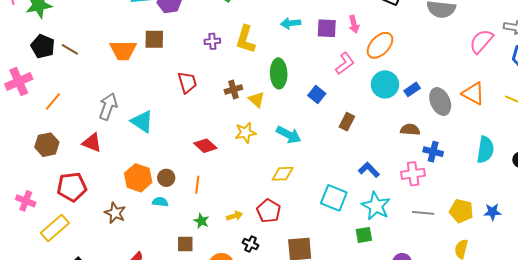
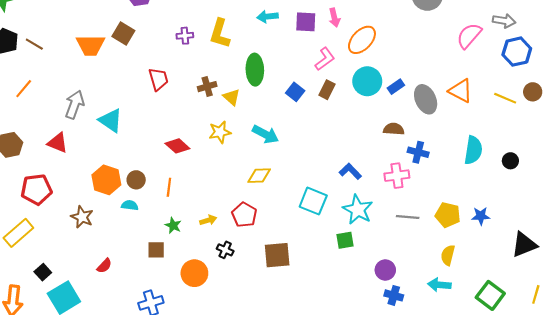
brown square: (154, 39) -> (123, 34), turned 30
orange line: (53, 102) -> (24, 89), moved
brown rectangle: (347, 122) -> (327, 90), moved

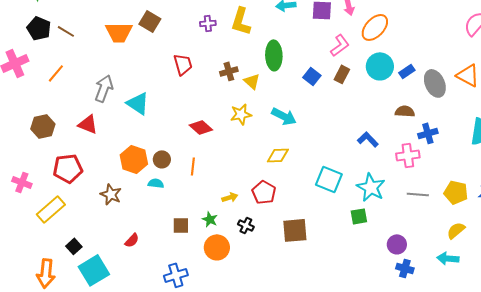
blue cross: (418, 152) -> (428, 133), turned -30
blue L-shape: (350, 171) -> (368, 139), moved
green star: (173, 225) -> (210, 219), moved
yellow semicircle: (448, 255) -> (456, 230), turned 36

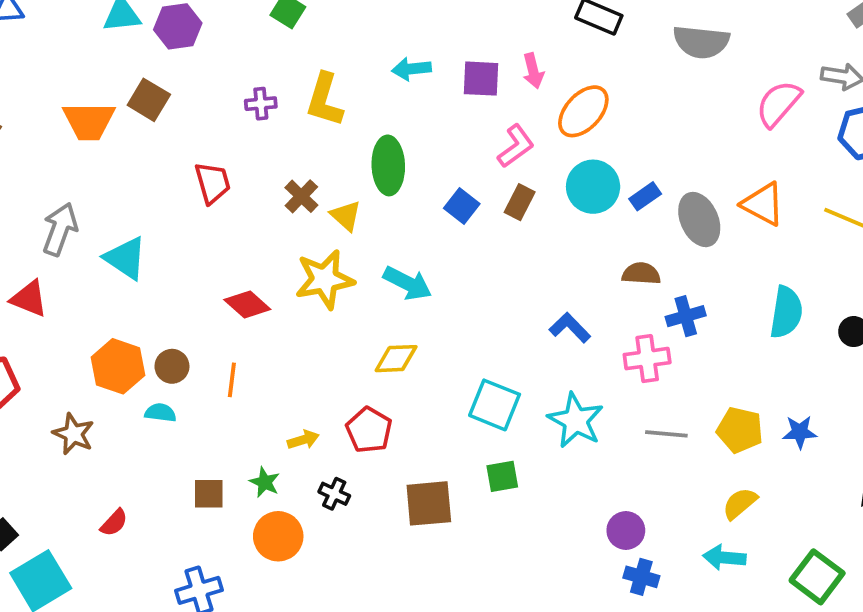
brown cross: (229, 71) -> (301, 196), turned -30
yellow star: (241, 114) -> (325, 279), size x1.4
green square: (359, 216) -> (502, 476), moved

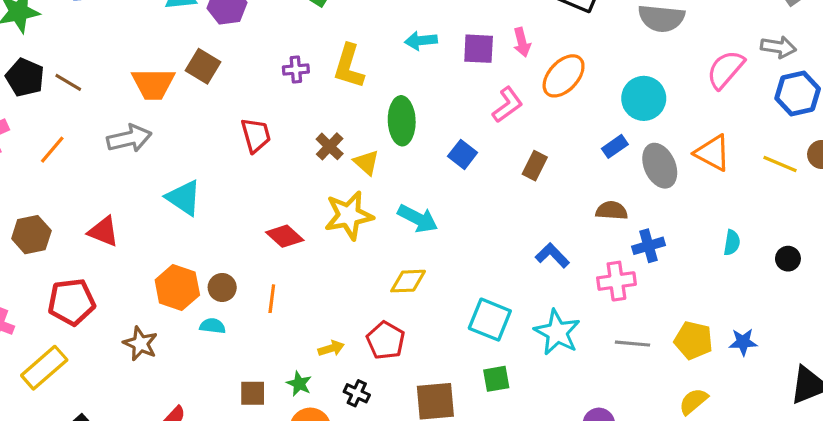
cyan circle: (593, 187) -> (644, 98), moved
brown rectangle: (520, 202) -> (535, 166), moved
gray arrow: (60, 229) -> (129, 138), moved, turned 57
cyan semicircle: (786, 312) -> (732, 243), size x0.6

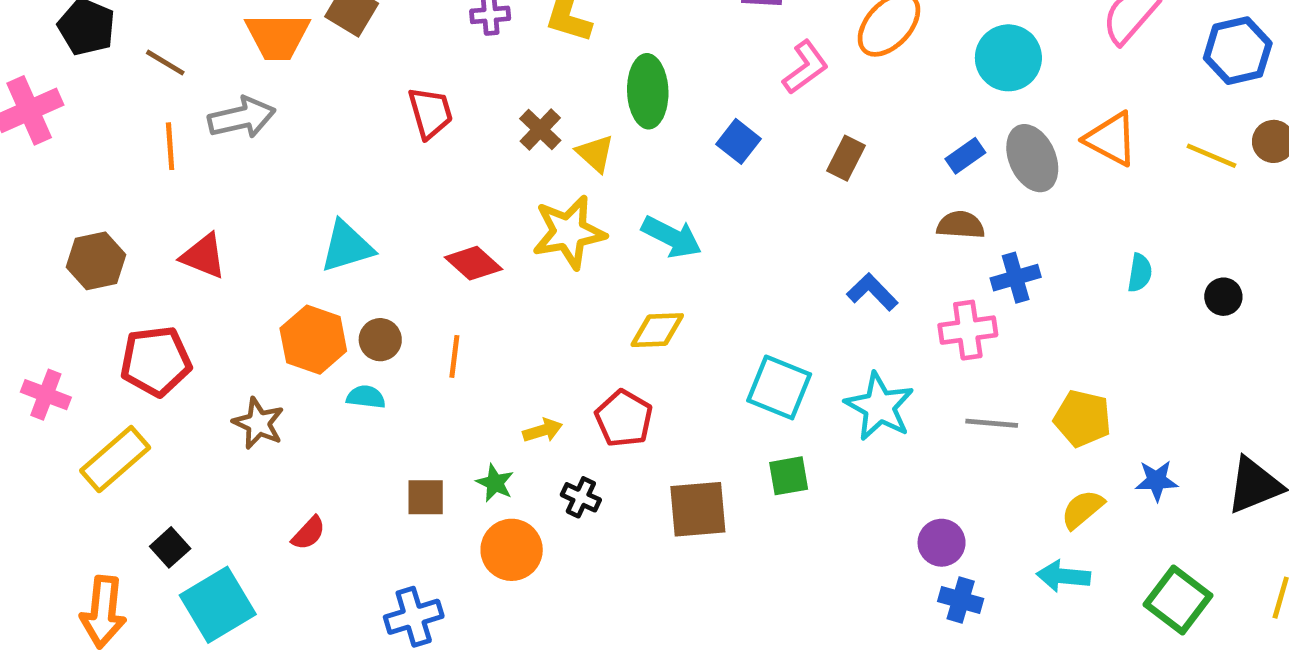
brown line: (68, 82) -> (165, 63), moved
blue rectangle: (615, 146) -> (965, 156), moved
orange line: (52, 150) -> (170, 146), moved, turned -44
cyan triangle: (184, 198) -> (347, 247), moved, turned -51
blue star: (743, 342) -> (1156, 481), moved

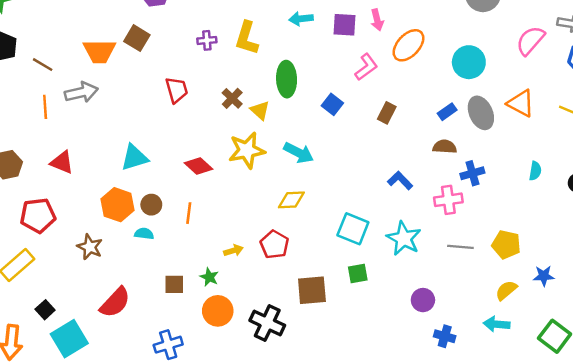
black cross: (581, 497) -> (267, 323), moved, size x1.8
red semicircle: (309, 533) -> (115, 302), size x1.8
purple circle: (942, 543) -> (423, 300), moved

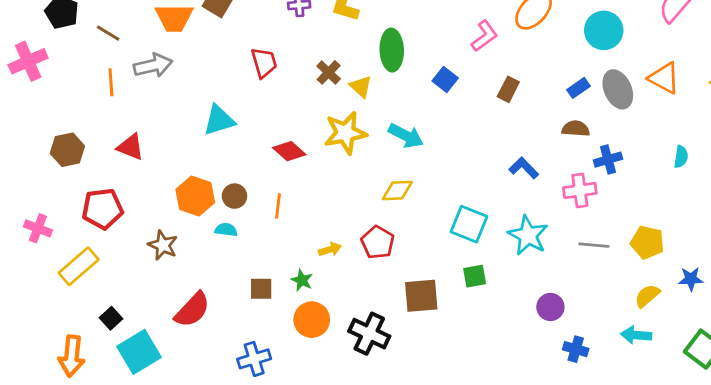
cyan triangle: (134, 158) -> (219, 120), moved

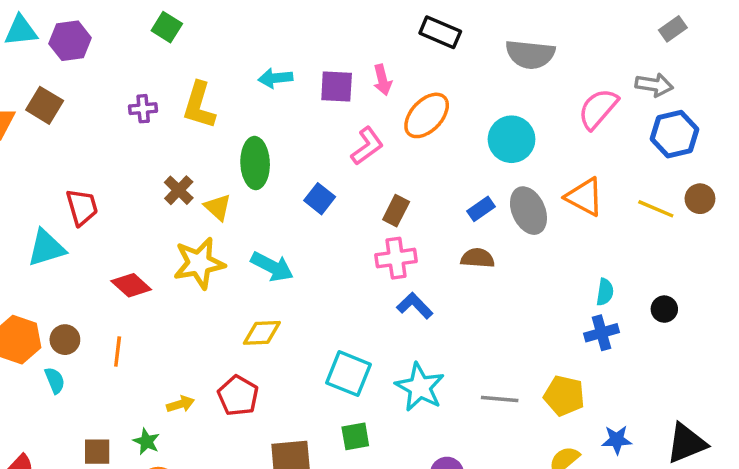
red trapezoid: (264, 63) -> (82, 207), moved
blue cross: (608, 160) -> (601, 333), moved
pink cross: (580, 190) -> (396, 258), moved
cyan semicircle: (226, 230) -> (55, 380), turned 60

